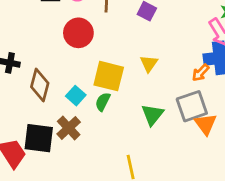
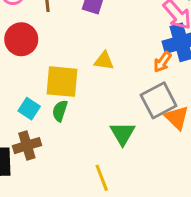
yellow triangle: (149, 64) -> (104, 61), turned -48
green triangle: (152, 115) -> (123, 134), moved
brown cross: (69, 128) -> (27, 146), turned 35

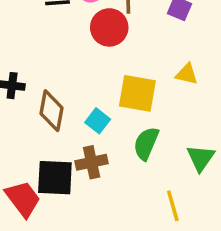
red circle: (21, 39) -> (109, 27), moved
green semicircle: (60, 111) -> (146, 143), moved, size x1.4

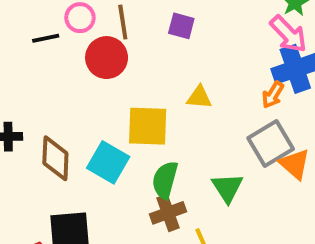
cyan square: (98, 121) -> (108, 162), size x1.5
brown cross: (92, 162) -> (168, 213), moved

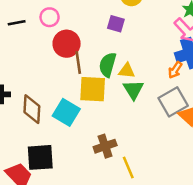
brown line: (123, 22) -> (78, 63), moved
black line: (46, 38) -> (17, 23), moved
green semicircle: (165, 180) -> (108, 65), moved
green triangle: (227, 188) -> (133, 90), moved

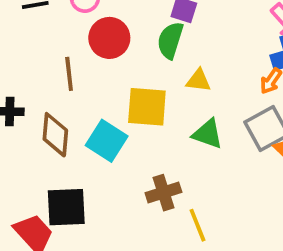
brown line: (78, 63) -> (69, 74), moved
green semicircle: (108, 65) -> (170, 40), moved
green triangle: (133, 90) -> (208, 134), moved, turned -40

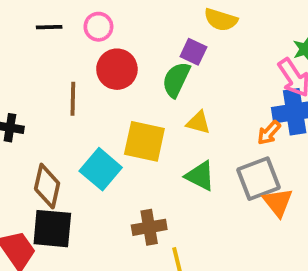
brown diamond: (55, 135) -> (47, 186), moved

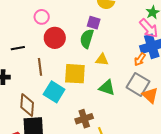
black line: (49, 27) -> (18, 48), moved
brown line: (73, 99) -> (40, 67), moved
gray square: (259, 179) -> (138, 84), turned -30

